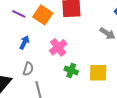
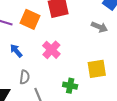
blue arrow: (24, 42) -> (16, 51), turned -56
green cross: (71, 70) -> (70, 86), moved

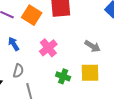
gray arrow: (99, 27) -> (93, 46), moved
green cross: (70, 86) -> (63, 76), moved

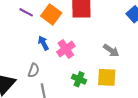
blue arrow: (14, 44) -> (43, 43), moved

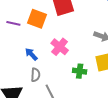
blue arrow: (43, 43) -> (31, 54), moved

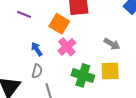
orange square: (37, 19) -> (59, 24), moved
green cross: (80, 71) -> (83, 75), size x1.5

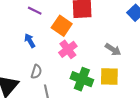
purple line: (24, 14) -> (35, 11), moved
blue arrow: (37, 49) -> (30, 41), moved

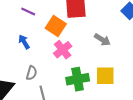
gray arrow: (113, 50) -> (102, 40), moved
green cross: (82, 79) -> (78, 79), turned -30

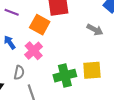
gray arrow: (102, 40) -> (95, 30), moved
pink cross: (63, 50) -> (34, 51), moved

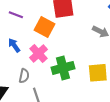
green cross: (65, 76) -> (63, 68), moved

